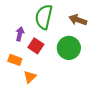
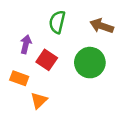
green semicircle: (44, 17) -> (57, 22), size x0.7

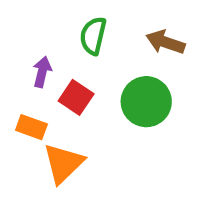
orange triangle: (39, 100) -> (63, 163), size x1.5

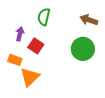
brown arrow: (165, 42) -> (89, 20), moved
green circle: (146, 102) -> (83, 49), moved

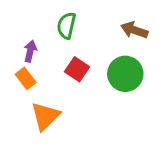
red square: (36, 46) -> (77, 69), moved
orange rectangle: (15, 60) -> (26, 78), moved, turned 32

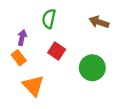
green circle: (125, 74) -> (92, 68), moved
orange triangle: (45, 116) -> (33, 86), turned -30

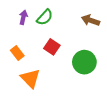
green semicircle: (49, 19) -> (45, 17), turned -150
purple arrow: (22, 38) -> (23, 17), moved

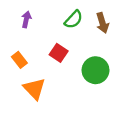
green semicircle: (45, 17) -> (74, 19), moved
brown arrow: (90, 20) -> (102, 23), turned -126

